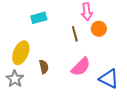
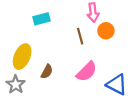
brown semicircle: (44, 67) -> (47, 72), turned 40

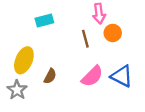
blue triangle: (117, 84) -> (122, 76), moved

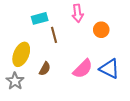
pink arrow: (99, 14) -> (78, 13), moved
brown line: (85, 39) -> (54, 35), moved

